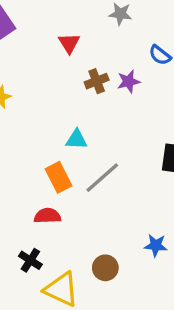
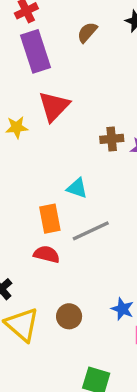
red triangle: (69, 43) -> (54, 106), moved, size x1.5
red semicircle: (47, 216) -> (47, 254), moved

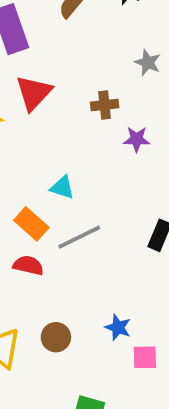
brown cross: (112, 139) -> (105, 105), moved
orange rectangle: (50, 219) -> (31, 224), turned -36

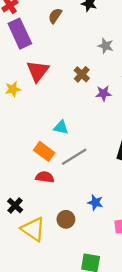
brown cross: (105, 105) -> (82, 74), turned -35
blue star: (118, 327) -> (95, 202), moved

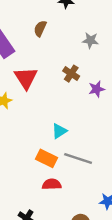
brown semicircle: (55, 16) -> (40, 29), moved
cyan triangle: (61, 127) -> (59, 131), turned -35
gray line: (74, 157) -> (78, 158), turned 60

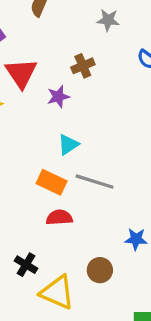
brown cross: (71, 74) -> (83, 66), turned 35
purple star: (97, 89) -> (58, 97), moved

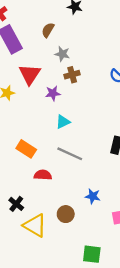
gray star: (108, 20) -> (62, 54), moved
cyan triangle: (68, 145) -> (63, 122), moved
orange rectangle: (52, 182) -> (26, 149), moved

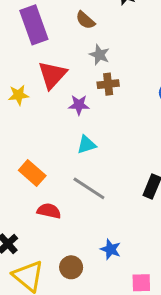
brown semicircle: (48, 30) -> (85, 20), turned -88

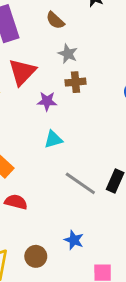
gray line: (89, 188) -> (80, 183), moved

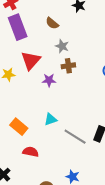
cyan triangle: (53, 139) -> (51, 119), moved

